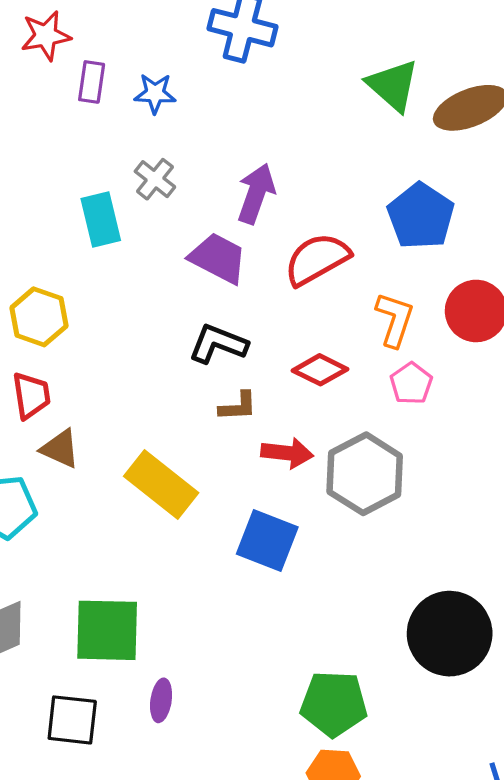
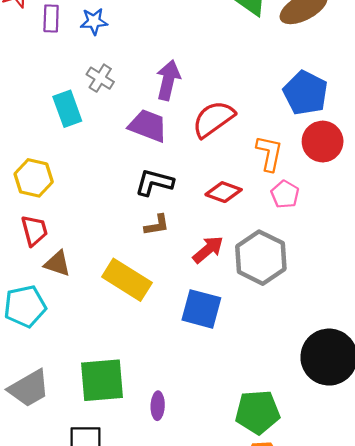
blue pentagon: (421, 216) -> (306, 93), moved
brown L-shape: (238, 406) -> (157, 225), moved
red arrow: (287, 453) -> (208, 250), turned -40
purple ellipse: (161, 700) -> (158, 406), moved

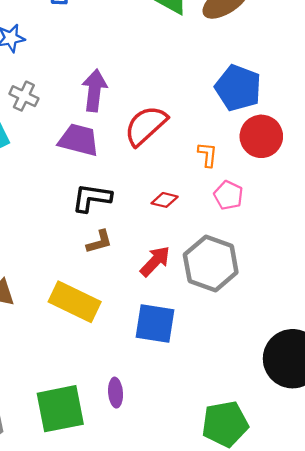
orange L-shape: (269, 153) -> (208, 155), size x0.7
red diamond: (224, 192) -> (165, 200), size x0.7
purple ellipse: (158, 406) -> (116, 393), moved

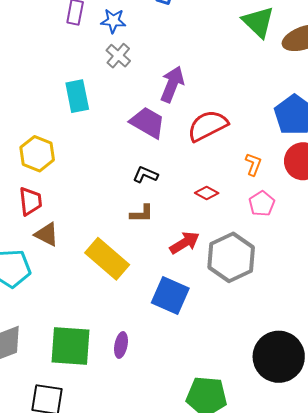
gray cross: (24, 96) -> (118, 56), moved
black L-shape: (92, 198) -> (145, 175), size x0.7

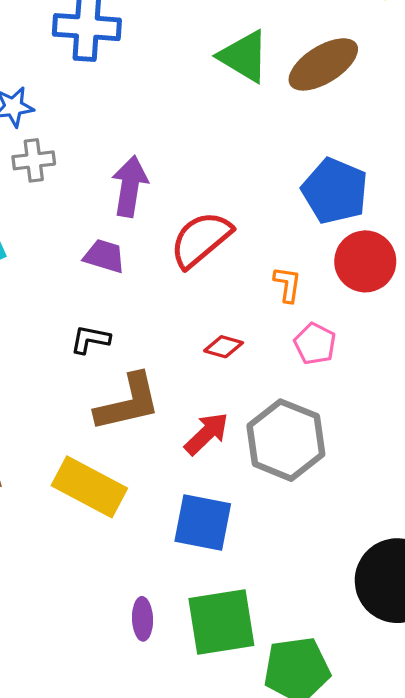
gray cross: (118, 56) -> (34, 160), turned -35
purple trapezoid: (148, 123) -> (104, 256), size x0.7
black L-shape: (145, 175) -> (90, 339), moved
brown L-shape: (142, 214) -> (128, 403), size x1.8
green square: (71, 346) -> (221, 622), moved

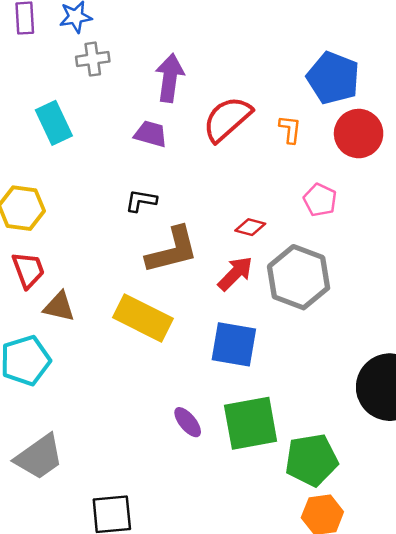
orange L-shape: (287, 284) -> (290, 129), moved
red diamond: (224, 347) -> (250, 227), moved
purple ellipse: (142, 619) -> (188, 422), turned -36

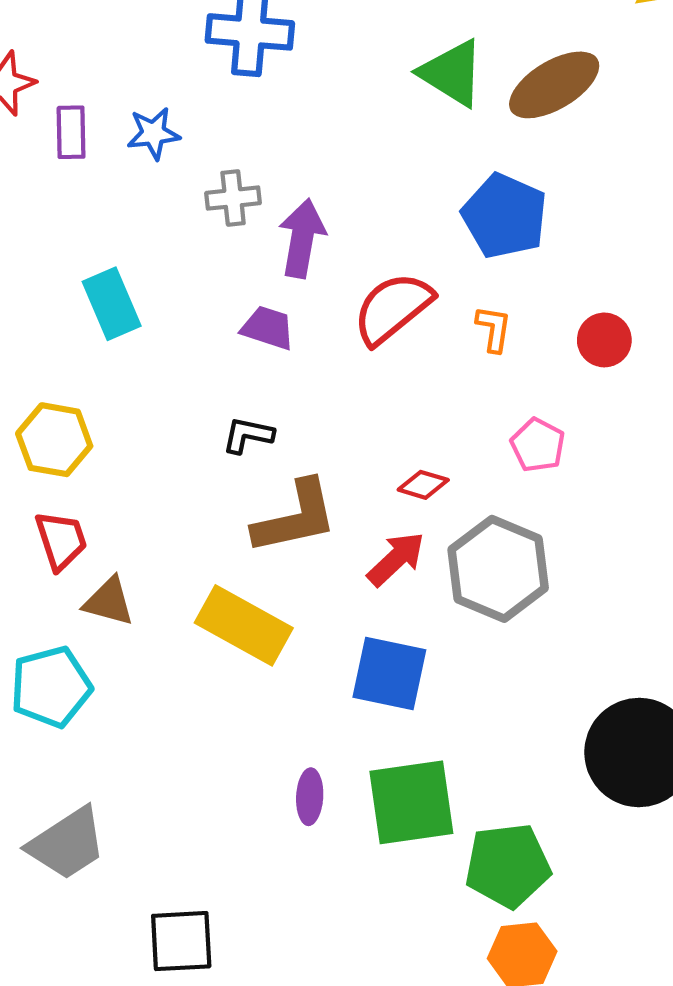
gray cross: (93, 59) -> (233, 198), moved
blue pentagon: (333, 78) -> (505, 216), moved
red circle: (359, 134) -> (604, 340), size x0.7
purple ellipse: (188, 422) -> (310, 797), turned 40

